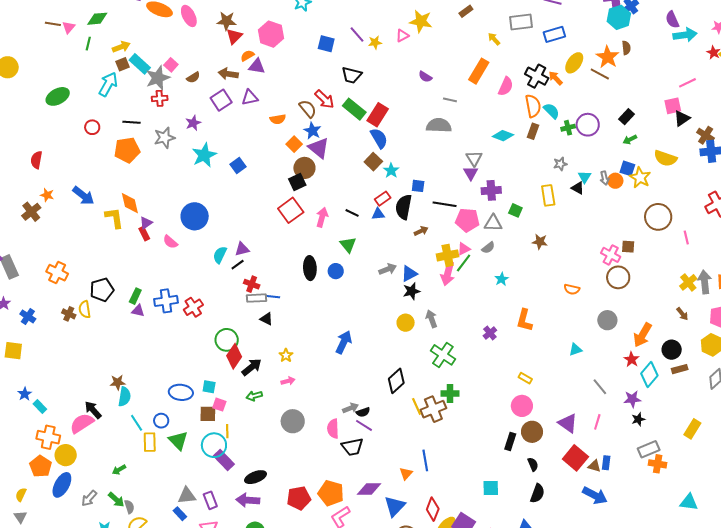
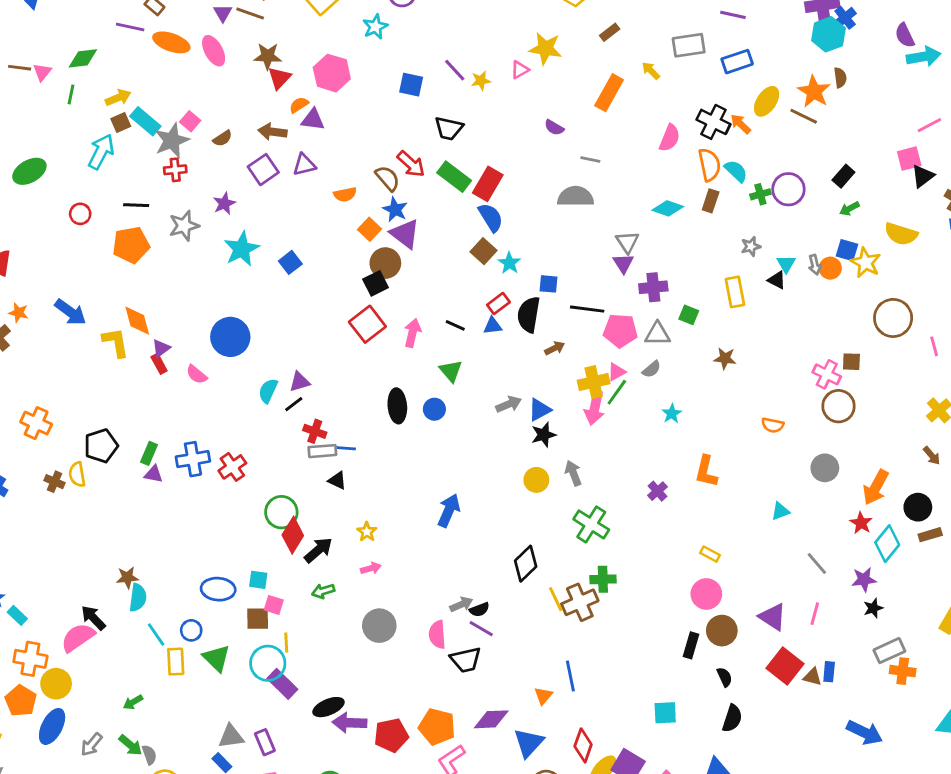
orange rectangle: (479, 71) -> (609, 93), moved
blue arrow: (595, 495) -> (864, 732), moved
purple arrow: (248, 500) -> (350, 723), moved

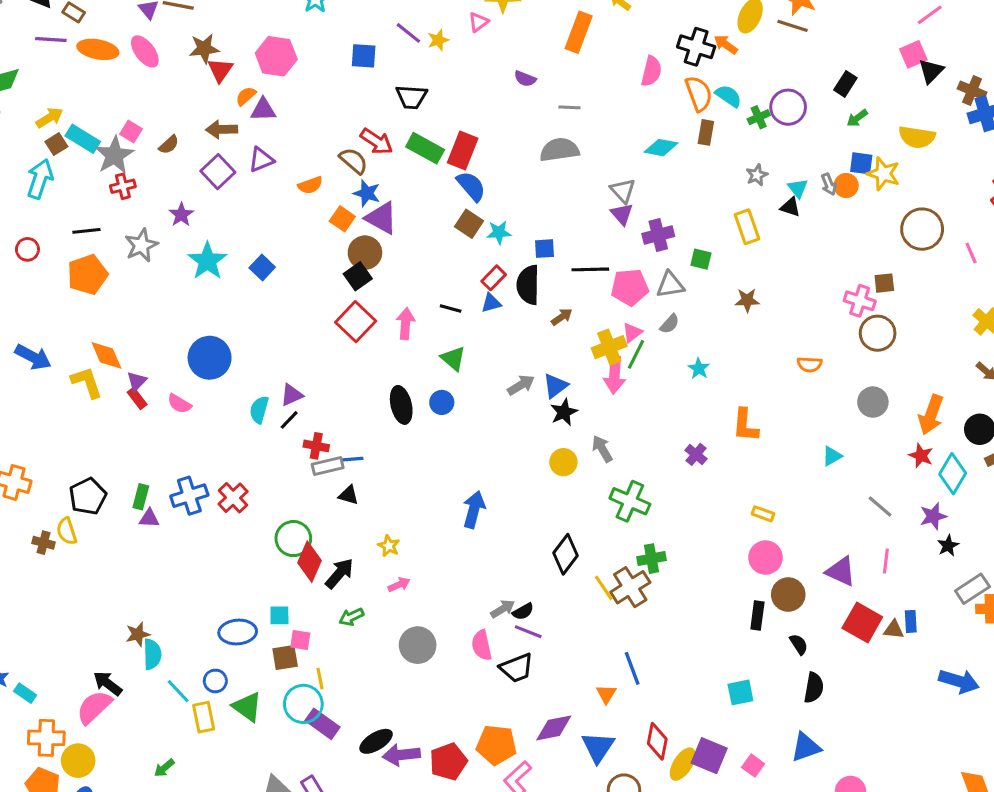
cyan star: (509, 263) -> (499, 232), turned -30

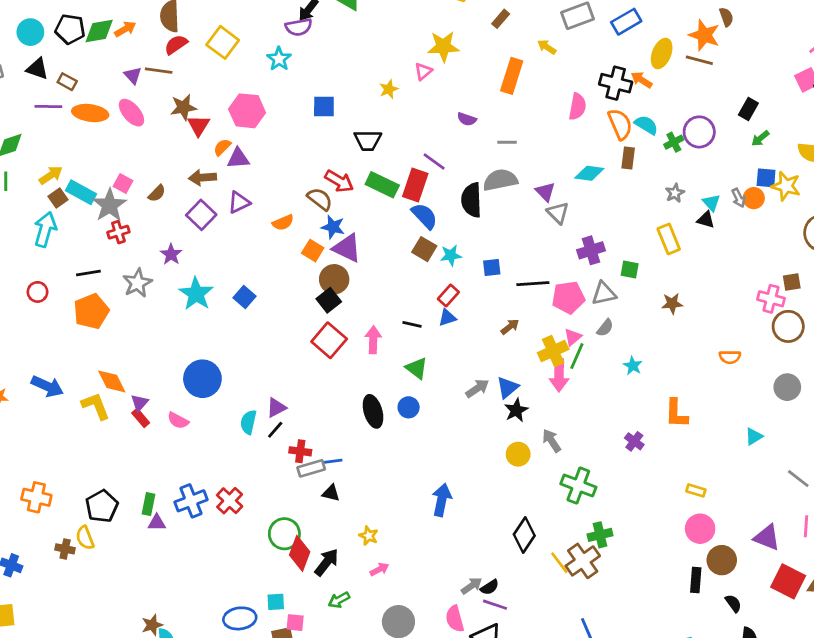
purple line: (408, 33) -> (434, 162), moved
purple triangle: (622, 214) -> (545, 192), moved
black semicircle: (528, 285) -> (471, 200), moved

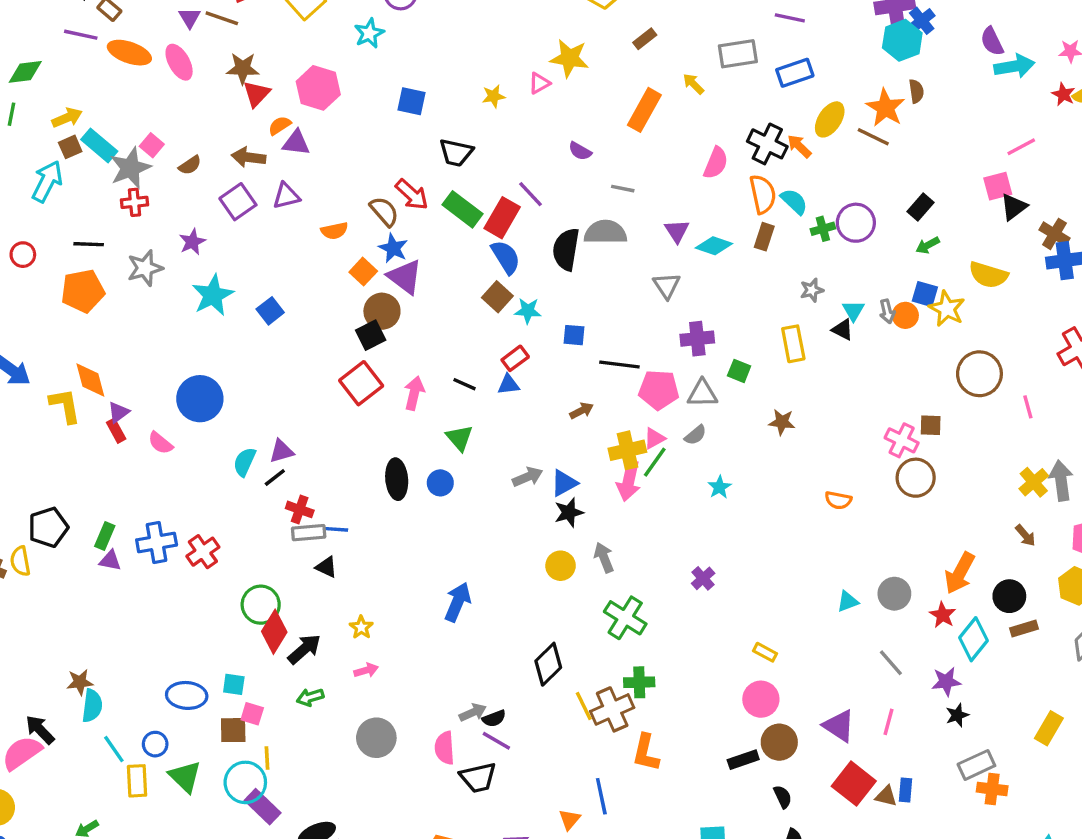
purple triangle: (545, 192) -> (677, 231), moved
gray circle: (787, 387) -> (894, 594), moved
orange L-shape: (676, 413) -> (646, 753), moved
black rectangle: (696, 580) -> (743, 760), turned 55

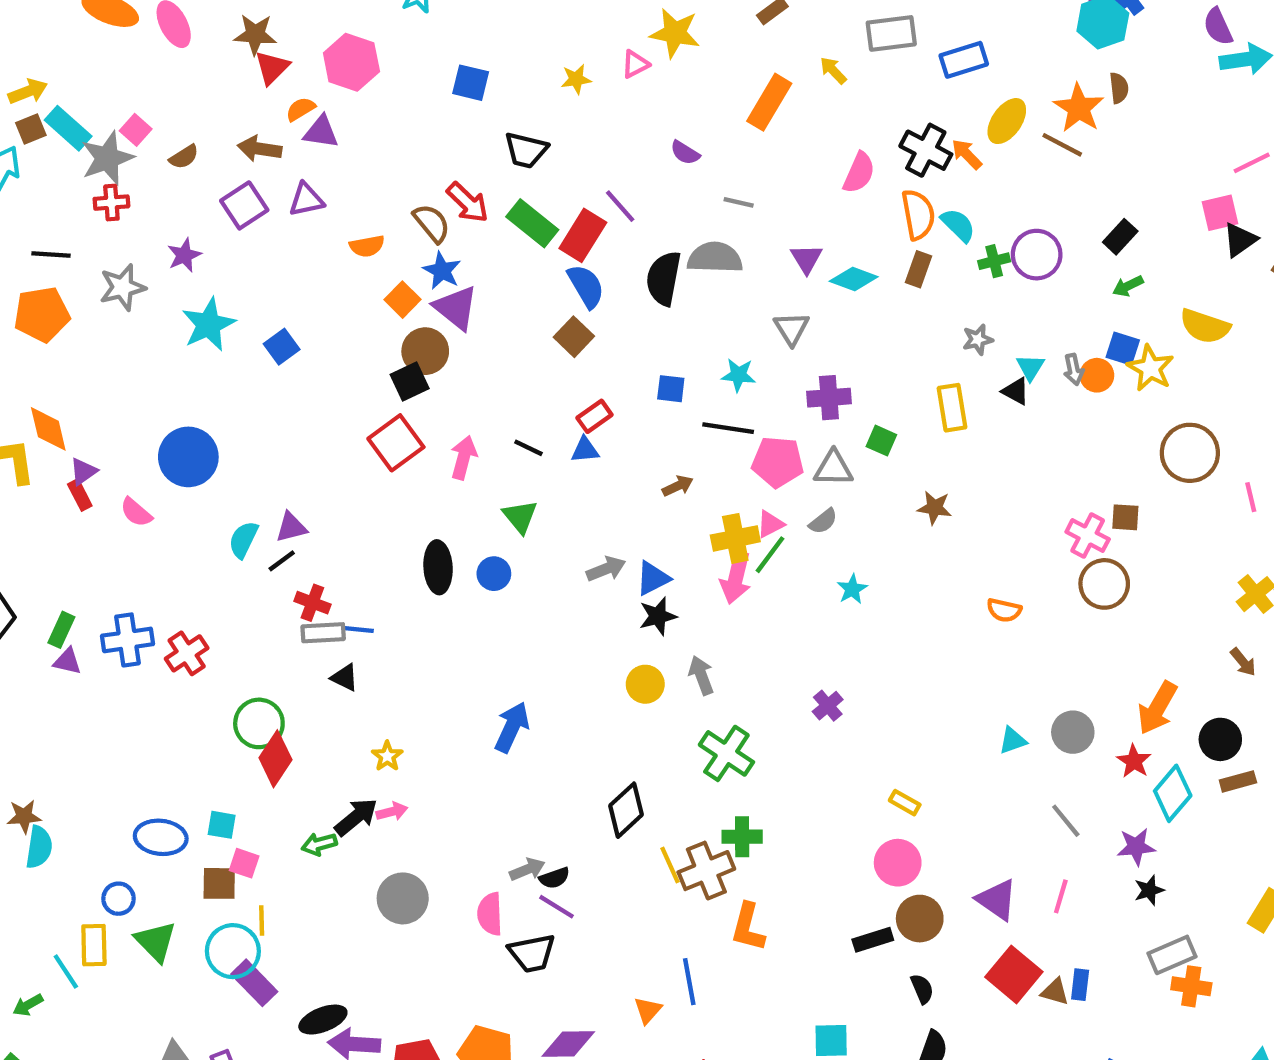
cyan star: (528, 311) -> (738, 375), moved
black arrow: (304, 649) -> (356, 817), moved
cyan line: (114, 749) -> (66, 971), moved

